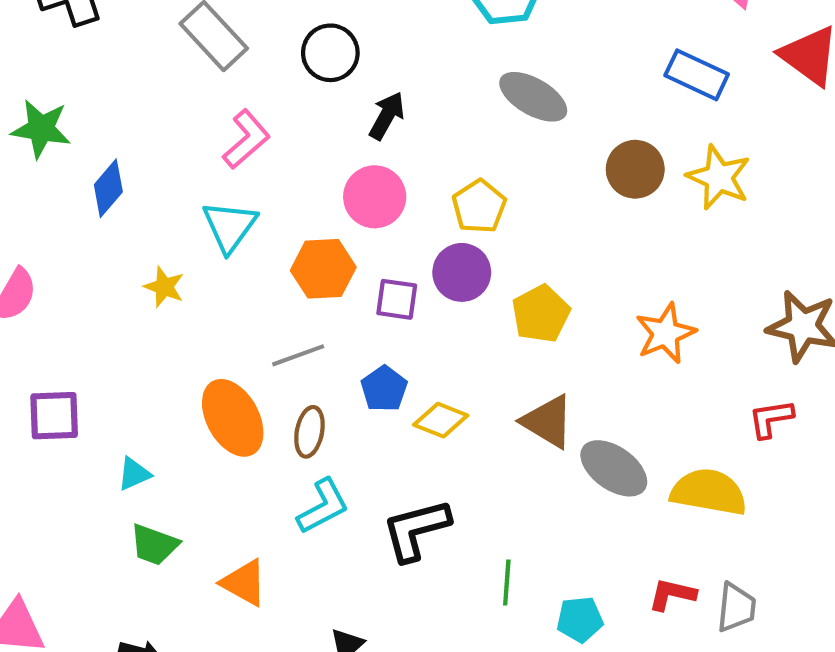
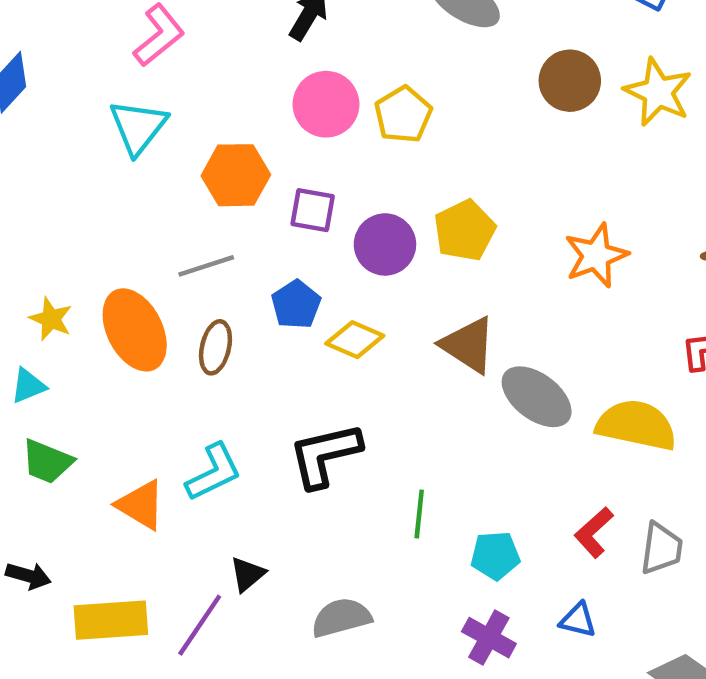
pink circle: (375, 197) -> (326, 104), moved
purple circle: (462, 272) -> (385, 244), moved
yellow star: (164, 287) -> (51, 319), moved
cyan L-shape: (323, 506) -> (214, 472), moved
red L-shape: (672, 594) -> (594, 532), turned -57

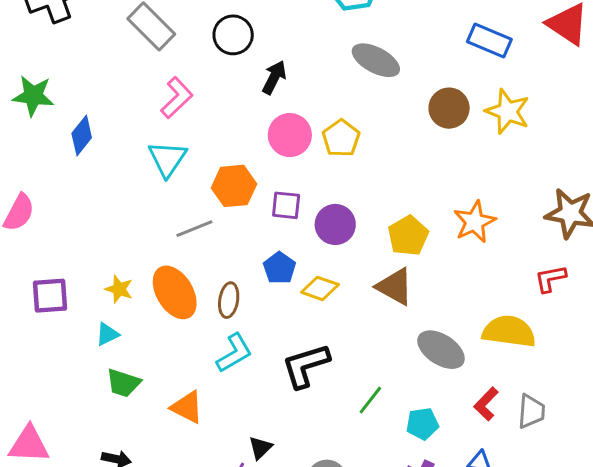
yellow pentagon: (465, 231) -> (408, 236), moved
gray line: (206, 266) -> (194, 229), moved
gray ellipse: (537, 397) -> (441, 350), moved
cyan L-shape: (214, 472) -> (234, 353), moved
green line: (419, 514) -> (370, 400), turned 36

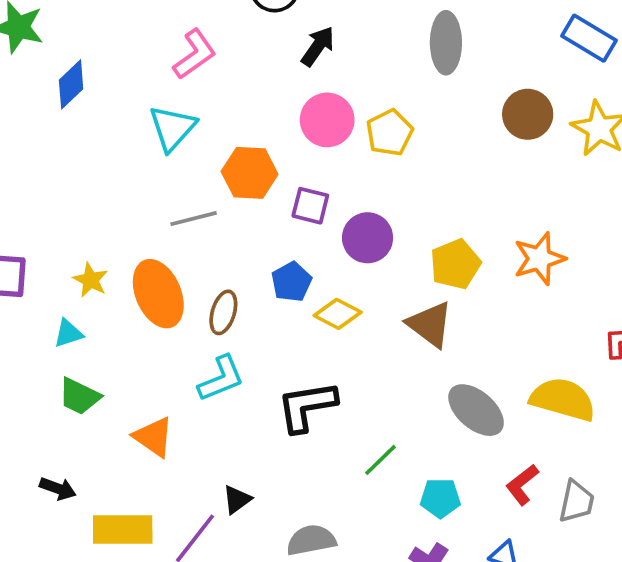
gray ellipse: (376, 60) -> (446, 43), turned 54

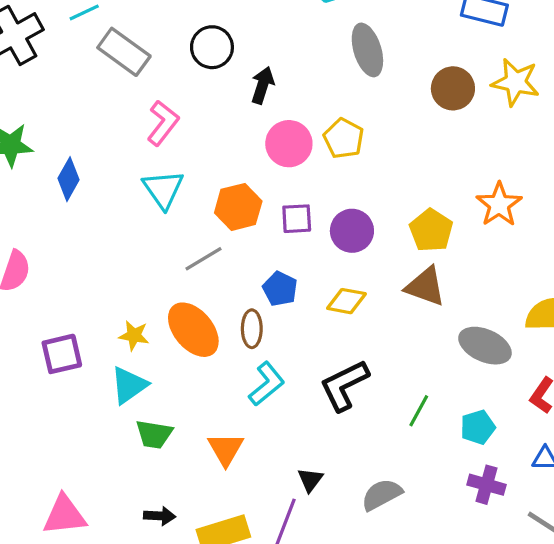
blue pentagon: (292, 282) -> (280, 289), moved
cyan triangle: (68, 333) -> (129, 385), size x1.5
orange triangle: (154, 437) -> (226, 449), turned 42

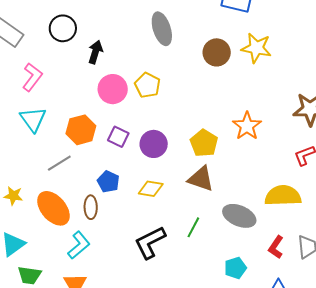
purple square: (297, 219) -> (118, 137), turned 30
yellow star: (134, 335) -> (13, 196), moved
cyan L-shape: (267, 384) -> (79, 245), moved
green line: (419, 411) -> (193, 227), moved

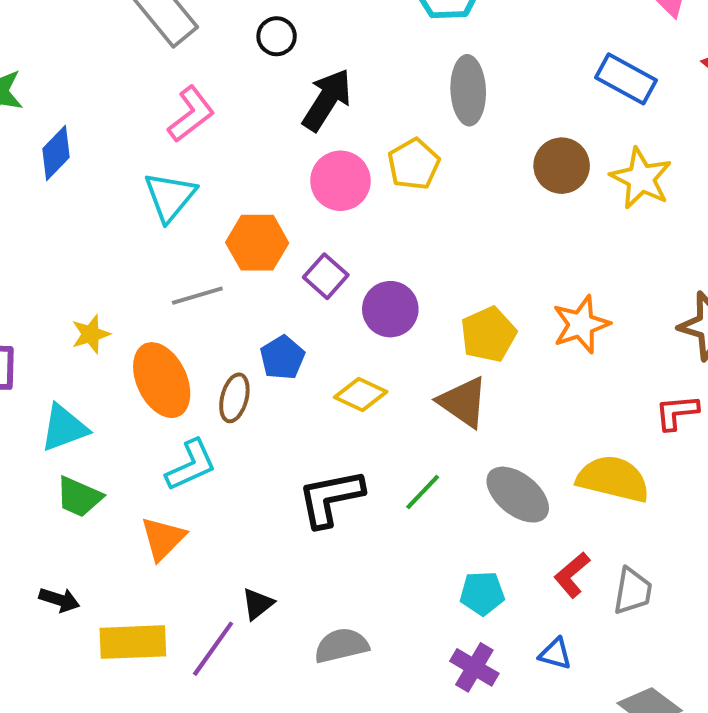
black circle: (63, 28) -> (277, 36), size x0.7
black arrow: (95, 52) -> (327, 100), size x1.4
yellow pentagon: (147, 85) -> (414, 164), moved
yellow star: (13, 196) -> (91, 334), turned 30

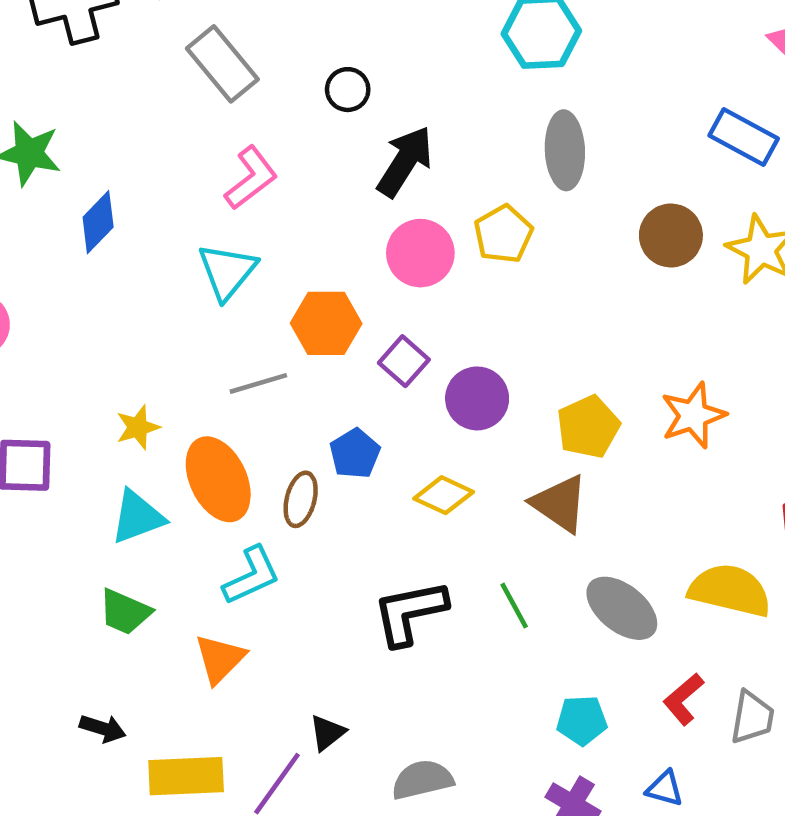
cyan triangle: (64, 428) -> (137, 517), moved
green line: (423, 492) -> (514, 606), turned -72

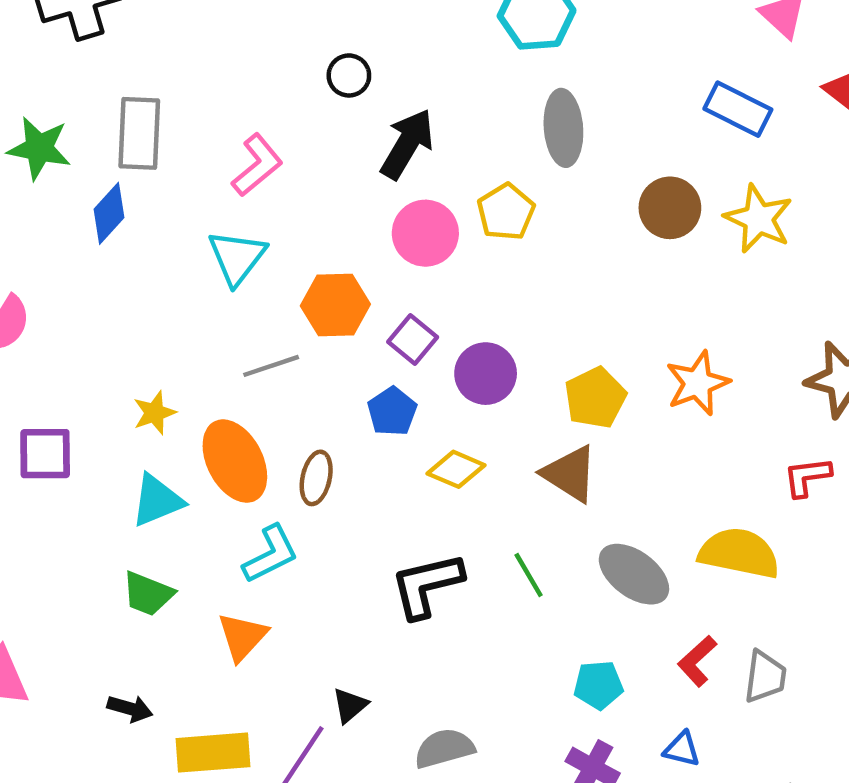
gray rectangle: (222, 64) -> (139, 133), moved, turned 44
blue pentagon: (355, 454) -> (392, 411), moved

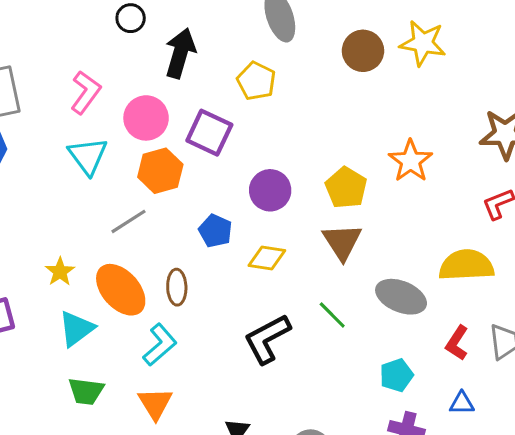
pink circle: (425, 233) -> (146, 118), moved
purple square: (413, 340) -> (209, 133), moved, size x1.4
brown triangle: (570, 474) -> (342, 242), turned 39

